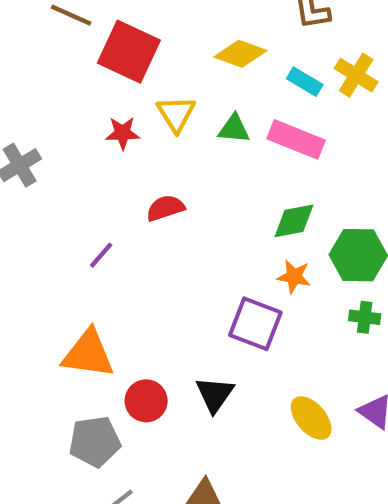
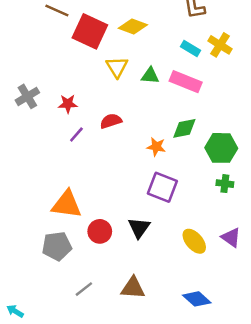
yellow diamond: (240, 54) -> (133, 27), moved
red star: (123, 133) -> (68, 104), moved
purple line: (101, 255) -> (76, 134), moved
orange star: (294, 277) -> (156, 147), moved
gray pentagon: (95, 442) -> (57, 246), moved

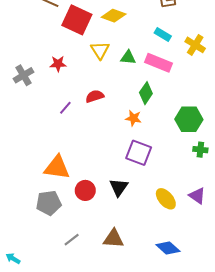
yellow cross: (220, 45) -> (195, 45), moved
red star: (68, 104) -> (58, 64), moved
green diamond: (184, 128) -> (146, 93), moved, turned -45
green cross: (225, 184) -> (200, 150), moved

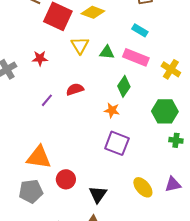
yellow cross: (195, 45) -> (171, 69), moved
black triangle: (119, 187) -> (98, 194), moved
purple triangle: (197, 196) -> (173, 184), turned -48

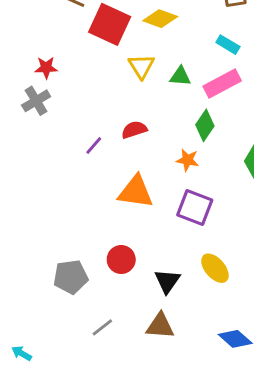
pink rectangle: (136, 57) -> (222, 84), turned -50
red star: (40, 58) -> (46, 68), moved
orange triangle: (39, 157) -> (136, 192), moved
yellow ellipse: (143, 187) -> (215, 268), moved

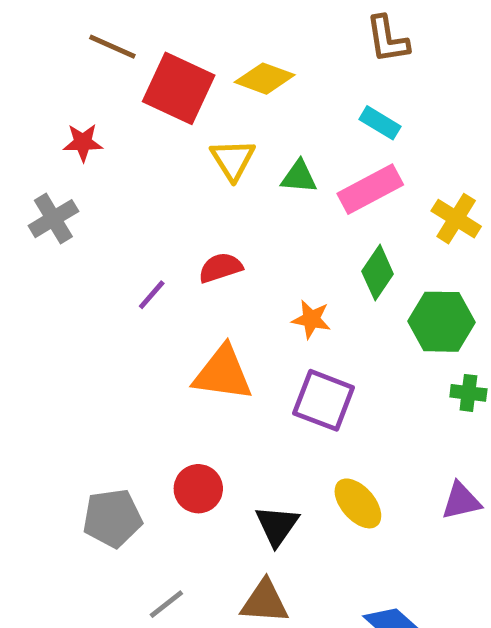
red star: (46, 68) -> (83, 142), moved
green diamond: (205, 125) -> (378, 273), moved

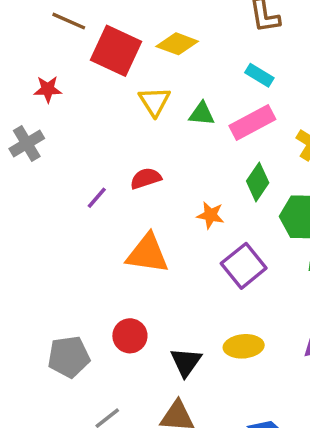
purple square: (324, 400) -> (244, 266), moved, turned 30
yellow ellipse: (358, 503) -> (244, 346), turned -54

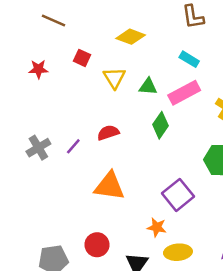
red square: (116, 51) -> (82, 58), moved, size x0.5
gray cross: (27, 143) -> (38, 148), moved
green diamond: (258, 182) -> (161, 125), moved
orange star: (210, 215) -> (157, 227), moved

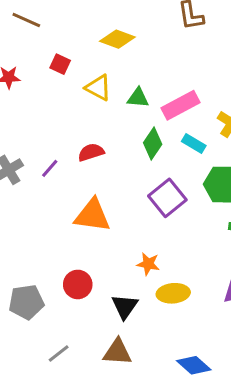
cyan rectangle: (189, 59) -> (194, 143), moved
yellow triangle: (114, 78) -> (98, 88), turned -30
purple square: (178, 195) -> (167, 198), moved

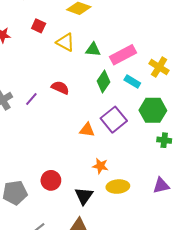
red semicircle: (91, 152) -> (60, 88), turned 42
orange triangle: (92, 215) -> (87, 130), moved, size x0.6

